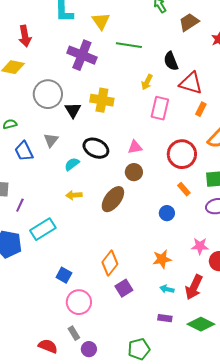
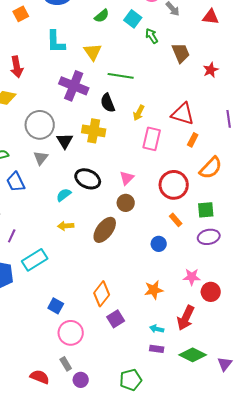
brown trapezoid: (189, 22) -> (181, 53), turned 100
black semicircle: (171, 61) -> (108, 103), moved
gray triangle: (51, 140) -> (41, 158), moved
pink triangle: (135, 147) -> (127, 178), turned -35
cyan arrow: (167, 289) -> (157, 329), moved

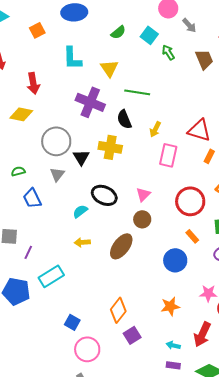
brown trapezoid: (181, 53) -> (204, 59), moved
blue circle: (159, 244) -> (175, 260), size x1.5

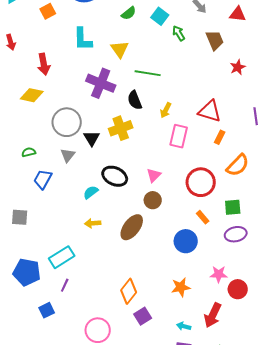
yellow cross: (110, 147) -> (121, 128), turned -30
blue trapezoid: (32, 198) -> (43, 179), turned 55
purple line: (28, 252) -> (65, 285), moved
blue square: (72, 322) -> (47, 310), moved, turned 35

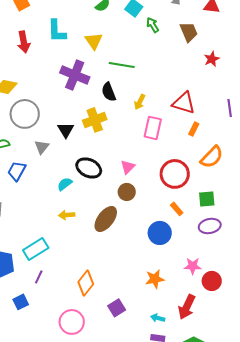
red arrow: (44, 64) -> (24, 42), moved
gray circle: (67, 122) -> (25, 114), moved
orange diamond: (129, 291) -> (86, 283), moved

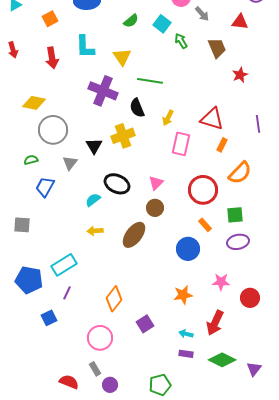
red circle: (212, 281) -> (250, 298), moved

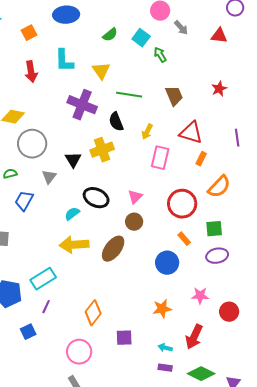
brown trapezoid: (217, 48) -> (174, 96), moved
yellow arrow: (95, 231) -> (74, 245), size x1.8
purple square: (145, 324) -> (124, 338), turned 30

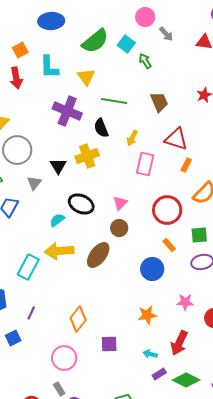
orange square: (29, 33) -> (20, 50), moved
green semicircle: (110, 35) -> (95, 41), size x1.8
cyan rectangle: (43, 279) -> (28, 267), moved, turned -30
purple rectangle: (165, 368) -> (159, 374), moved, turned -40

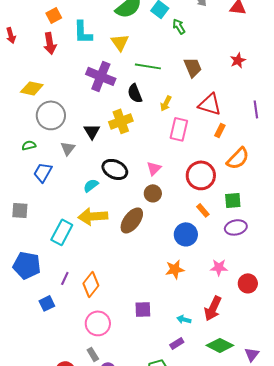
orange star: (147, 315) -> (175, 269), moved
orange diamond: (78, 319) -> (91, 284), moved
purple rectangle: (159, 374) -> (177, 343), moved

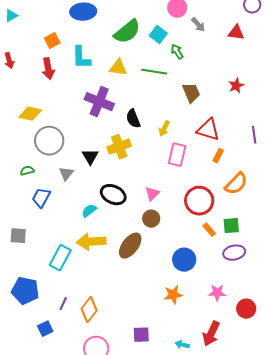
yellow triangle: (120, 42) -> (118, 68), turned -48
green line: (148, 66) -> (154, 72), moved
orange rectangle: (203, 210) -> (209, 230), moved

